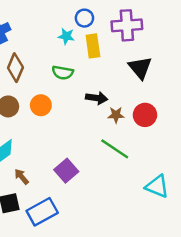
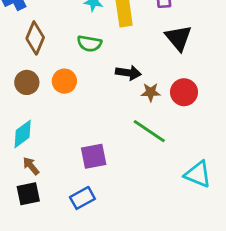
purple square: (66, 171) -> (94, 156), turned 30
brown arrow: (21, 177) -> (31, 166), moved
blue rectangle: (42, 212) -> (82, 198), moved, size x0.7

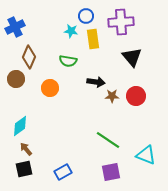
brown circle: (27, 82) -> (16, 79), moved
green line: (149, 131) -> (108, 140), moved
purple square: (94, 156) -> (111, 172), moved

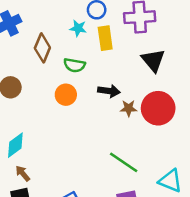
brown diamond: (29, 57) -> (42, 48), moved
orange circle: (50, 88) -> (66, 95), moved
red circle: (136, 96) -> (158, 108), size x1.4

